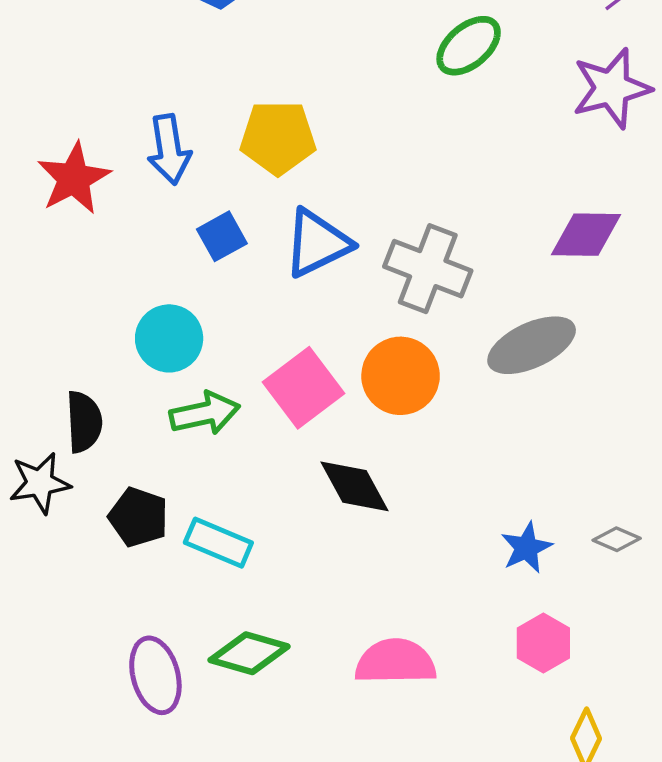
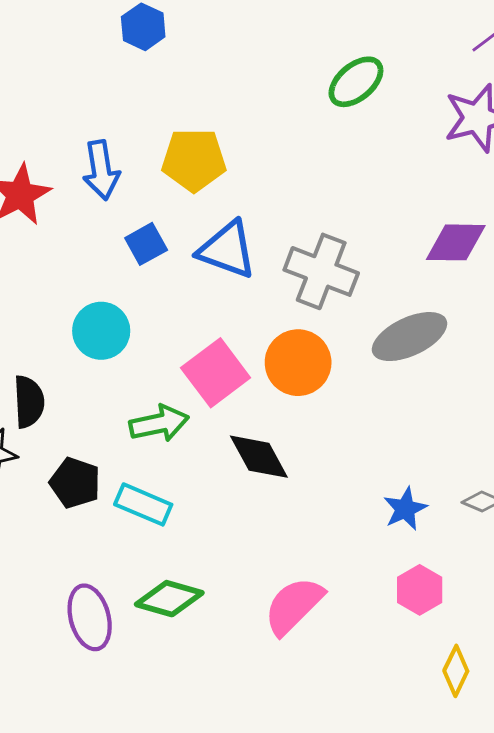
blue triangle: (317, 243) -> (227, 250), turned 46
green arrow: (205, 413) -> (159, 423), moved
pink semicircle: (395, 662) -> (294, 606), turned -44

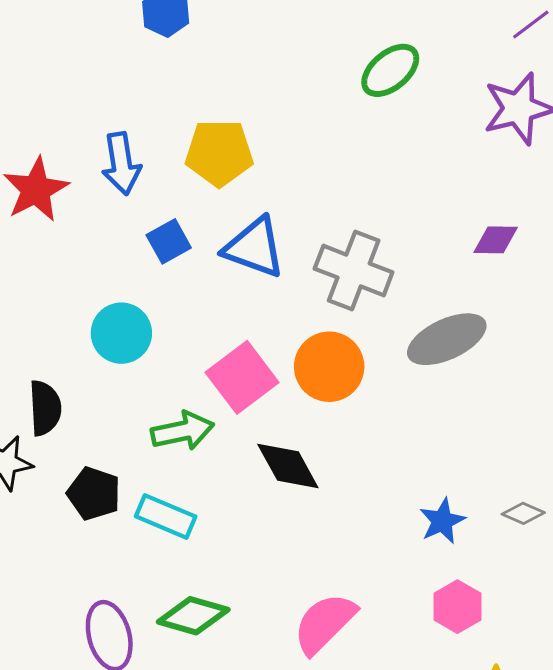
purple diamond: (456, 242) -> (496, 240), size x0.7

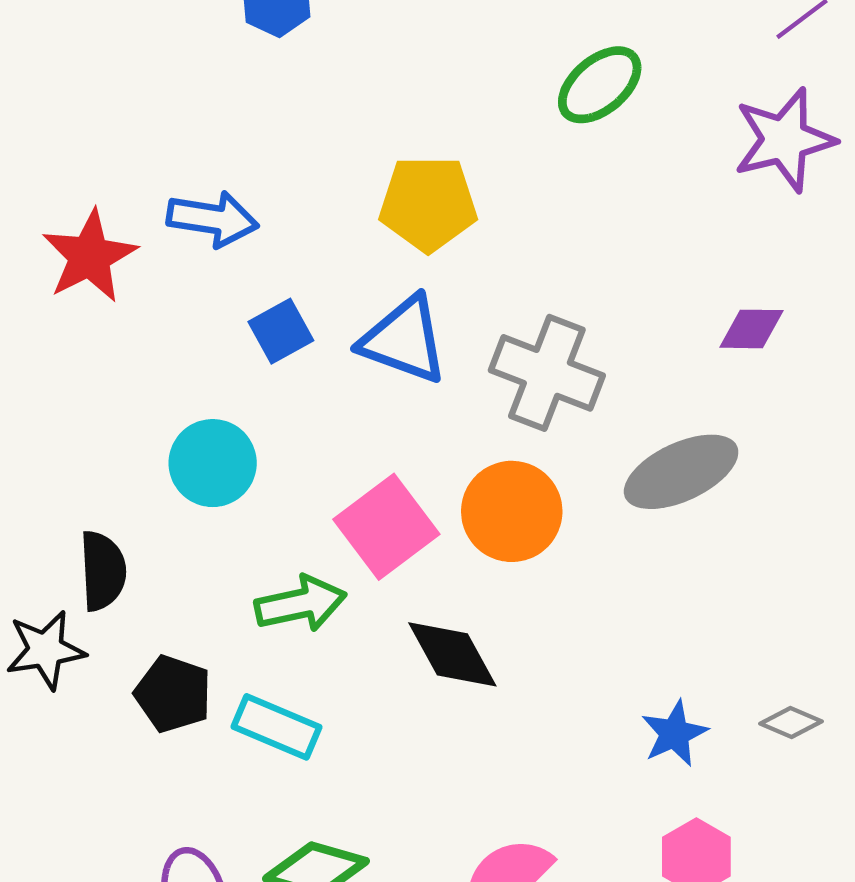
yellow pentagon: (219, 153) -> (428, 204), moved
blue arrow: (121, 164) -> (213, 219), turned -72

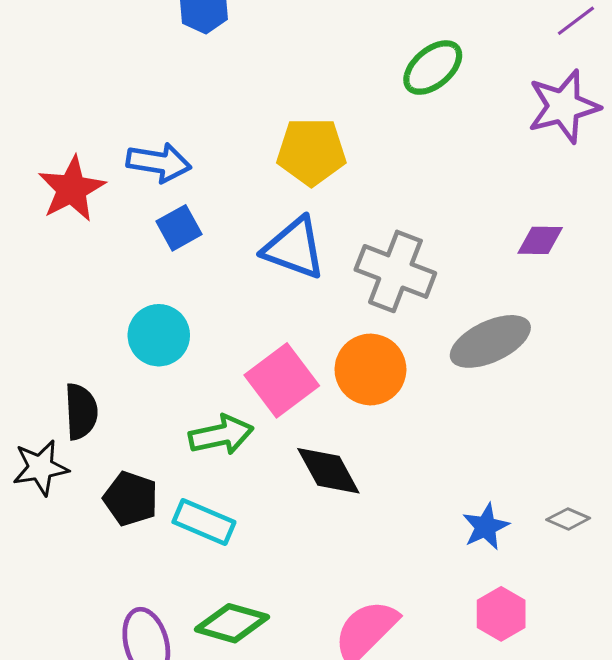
blue square: (281, 331) -> (179, 228), moved

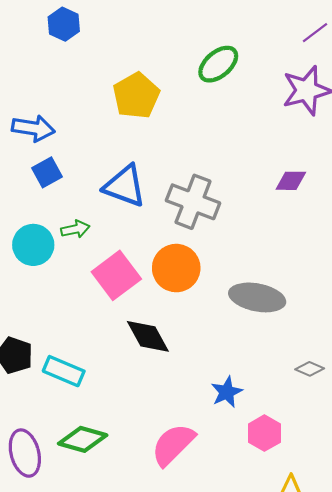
yellow pentagon: (311, 152) -> (136, 96), moved, turned -30
gray ellipse: (490, 341) -> (257, 297), moved, turned 36
green arrow: (221, 435) -> (75, 229), moved, size x0.7
blue star: (486, 527) -> (227, 392), moved

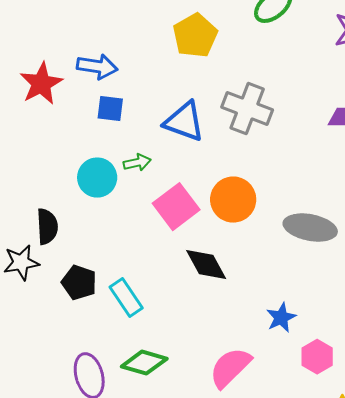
blue square: (47, 172) -> (110, 109), turned 36
gray cross: (193, 202) -> (247, 109), moved
cyan rectangle: (64, 371) -> (126, 298), turned 33

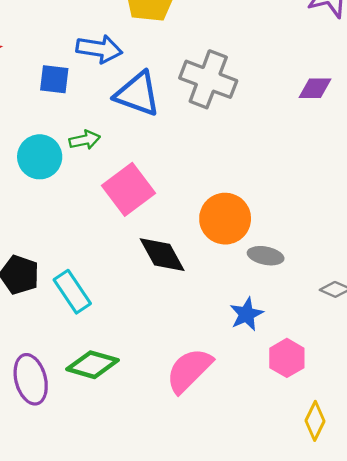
blue arrow: (97, 67) -> (99, 49), moved
orange circle: (233, 200) -> (225, 219), moved
gray ellipse: (310, 228) -> (266, 256), moved, size x0.6

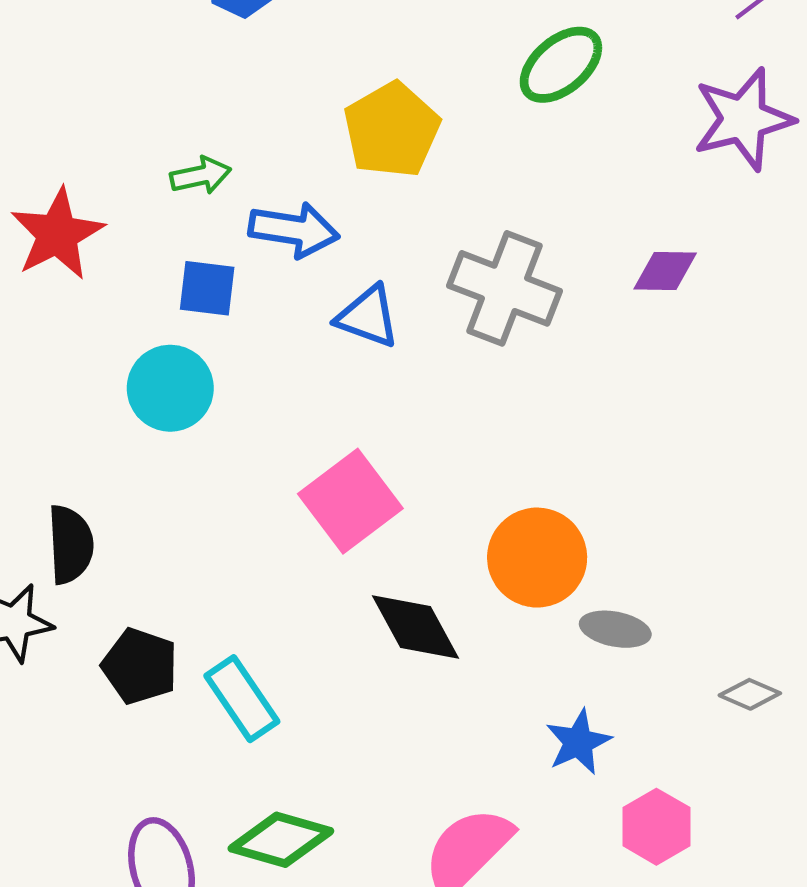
purple diamond: (315, 88) -> (665, 271), moved
blue triangle: (137, 94) -> (368, 317), size x0.7
green arrow: (85, 140) -> (201, 175), moved
cyan circle: (40, 157) -> (170, 388), moved

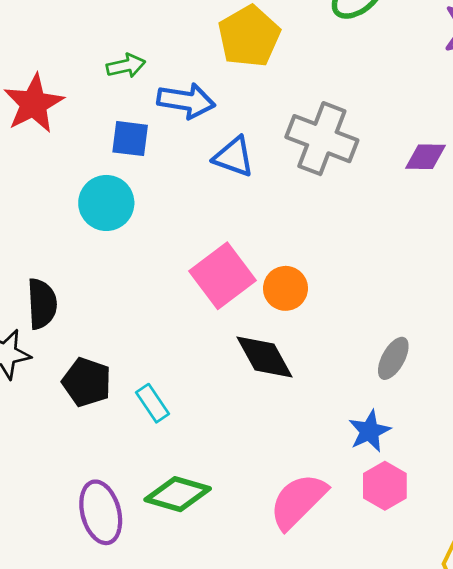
purple diamond: (665, 271) -> (425, 157), moved
orange circle: (537, 558) -> (285, 288), moved, size x0.7
gray ellipse: (615, 629) -> (393, 358), turned -72
cyan rectangle: (242, 699) -> (153, 403), size x0.7
pink hexagon: (656, 827) -> (385, 486), moved

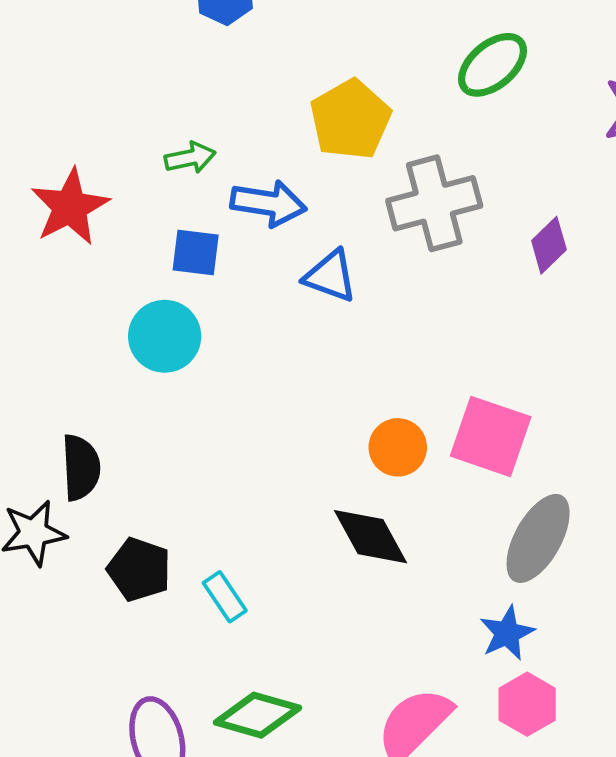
gray cross: (322, 139) -> (434, 203), moved, turned -36
purple diamond: (425, 157) -> (549, 245), moved, turned -45
pink square: (222, 276) -> (491, 436), moved, turned -34
gray ellipse: (393, 358) -> (538, 538), size x1.6

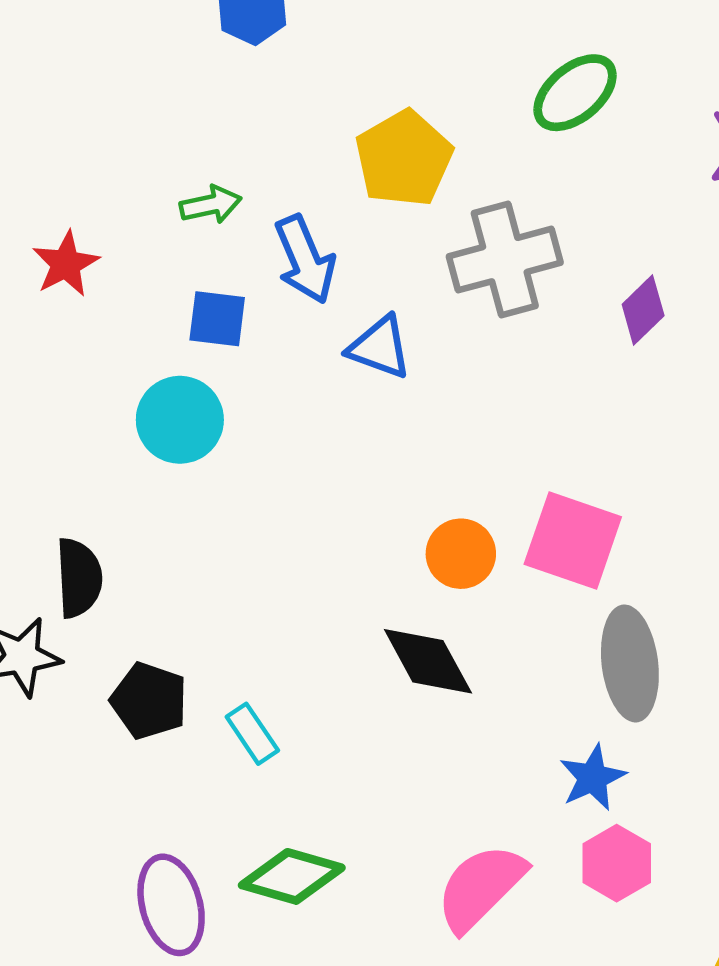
blue arrow: (268, 203) -> (305, 260), turned 58
red star: (70, 207) -> (66, 264), size x0.7
gray ellipse: (538, 538) -> (630, 663), turned -36

